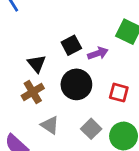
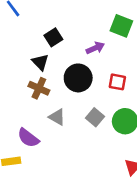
black square: (71, 45) -> (53, 37), moved
brown cross: (33, 92) -> (39, 88), turned -30

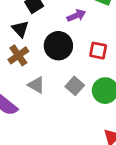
brown cross: (39, 88) -> (18, 55), turned 30

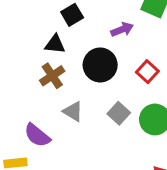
black triangle: (20, 29) -> (55, 44), turned -42
red square: (98, 51) -> (147, 72), turned 30

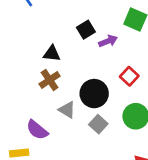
black square: (72, 15) -> (86, 30), moved
black circle: (100, 65) -> (94, 94), moved
gray square: (119, 113) -> (98, 124), moved

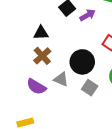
purple semicircle: (37, 130) -> (36, 87), moved

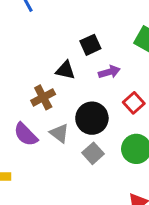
purple arrow: (88, 15) -> (109, 72), moved
black triangle: (41, 33) -> (65, 70), moved

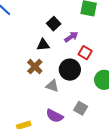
red square: (134, 103) -> (85, 53), moved
purple semicircle: (26, 134) -> (55, 116), moved
gray square: (93, 153) -> (81, 108), moved

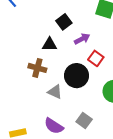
brown cross: (35, 67) -> (37, 68), turned -35

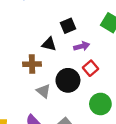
brown cross: (37, 68) -> (32, 64), turned -30

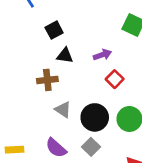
black square: (68, 26) -> (54, 30), moved
black circle: (68, 80) -> (95, 117), moved

